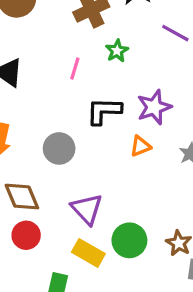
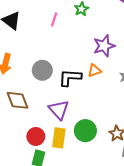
black L-shape: (104, 111) -> (70, 78), moved
red circle: (26, 235) -> (36, 136), moved
yellow rectangle: (88, 253) -> (59, 138), turned 66

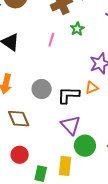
purple triangle: (59, 110) -> (71, 125), moved
red circle: (36, 136) -> (20, 155), moved
yellow rectangle: (59, 138) -> (65, 166), moved

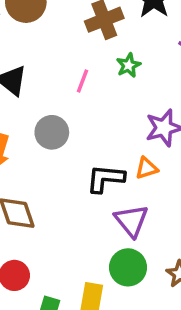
gray circle: (42, 89) -> (52, 132), moved
purple triangle: (71, 125) -> (131, 221), moved

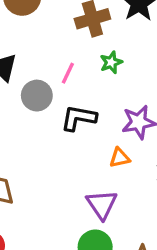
gray circle: (52, 132) -> (37, 96), moved
black L-shape: (105, 179) -> (79, 118), moved

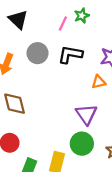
green star: (111, 62) -> (82, 16), moved
gray circle: (37, 96) -> (37, 53), moved

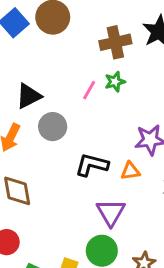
black triangle: (18, 19) -> (29, 96), moved, turned 45
black L-shape: (70, 55) -> (92, 165), moved

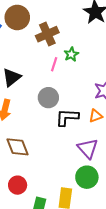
brown cross: (115, 42) -> (47, 34), moved
gray circle: (53, 127) -> (48, 98), moved

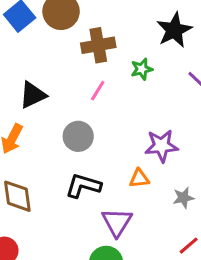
green star: (71, 54) -> (142, 69), moved
black L-shape: (67, 117) -> (83, 186), moved

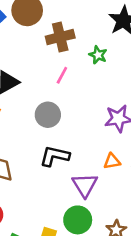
green star: (142, 69) -> (98, 55), turned -30
orange triangle: (139, 178) -> (112, 161), moved

